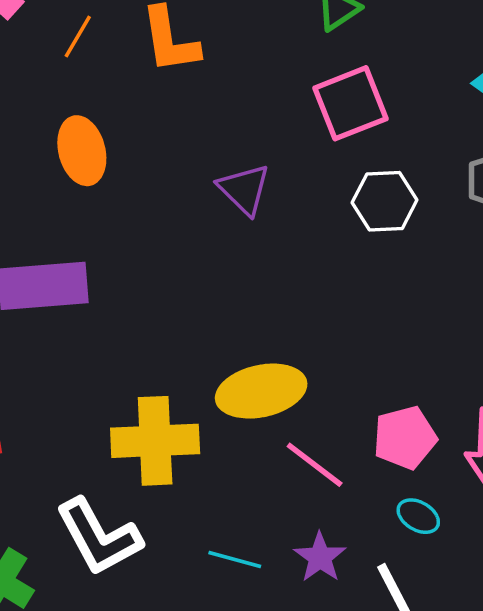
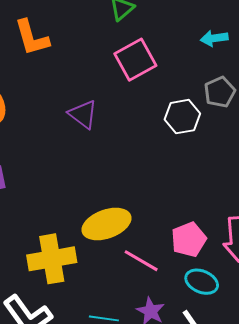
white hexagon: (385, 201) -> (182, 117), moved
cyan ellipse: (418, 516) -> (202, 282), size x1.4

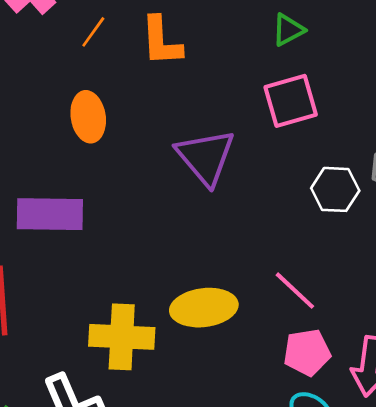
purple triangle: (83, 114) -> (206, 157), size x1.5
pink line: (141, 261) -> (295, 291), moved

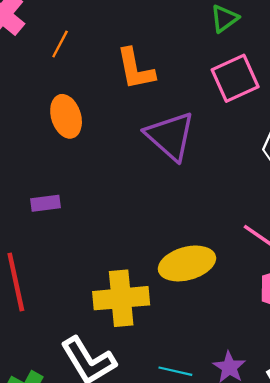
orange L-shape: (161, 41) -> (135, 69), moved
purple rectangle: (50, 214) -> (45, 203), size x0.5

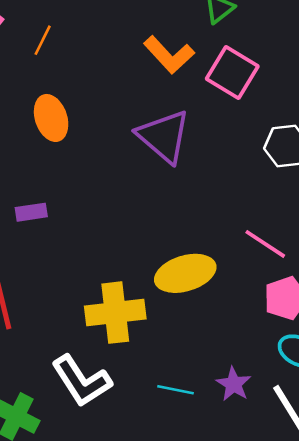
orange L-shape: (135, 69) -> (169, 55), moved, turned -30
pink square: (235, 78) -> (232, 72), turned -33

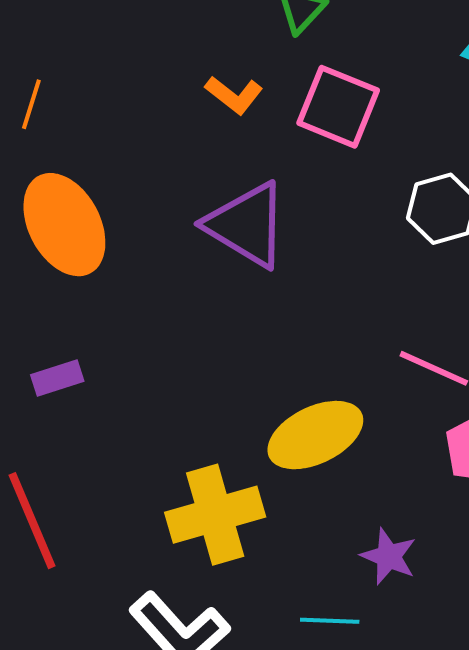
orange L-shape: (169, 55) -> (234, 95), size x0.7
orange ellipse: (51, 118) -> (64, 225), size x1.4
purple star: (234, 384) -> (389, 556), moved

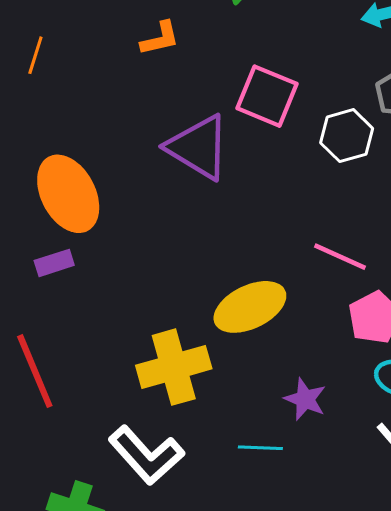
orange L-shape: (234, 95) -> (160, 38), moved, turned -51
pink square: (338, 107) -> (267, 96), moved
orange ellipse: (64, 225) -> (68, 194), moved

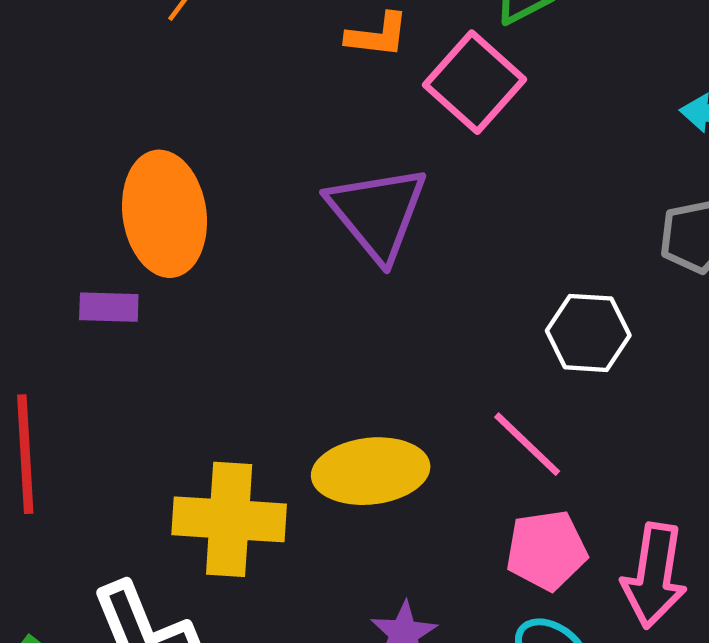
pink square: (267, 96) -> (474, 82), moved
white hexagon: (347, 136) -> (588, 333), moved

